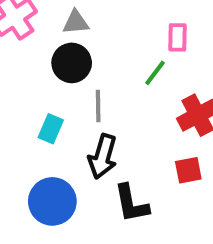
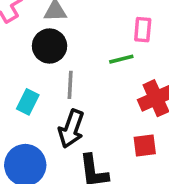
green line: (155, 73) -> (121, 59), turned 35

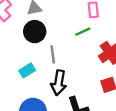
cyan rectangle: (28, 102) -> (27, 70), turned 42

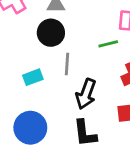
black arrow: (59, 83) -> (86, 94), moved

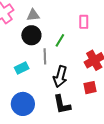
green line: (108, 44) -> (60, 40), moved, turned -40

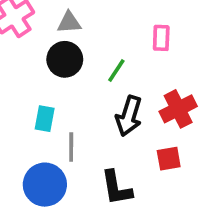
gray line: (45, 56) -> (71, 147), moved
cyan rectangle: (22, 68) -> (45, 119), turned -56
black arrow: (60, 76) -> (129, 116), moved

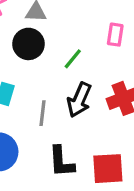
gray line: (71, 147) -> (43, 113), moved
red square: (169, 159) -> (108, 169), moved, size x1.5

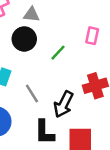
black arrow: (79, 100) -> (64, 104), moved
gray line: (43, 113) -> (32, 93), turned -42

